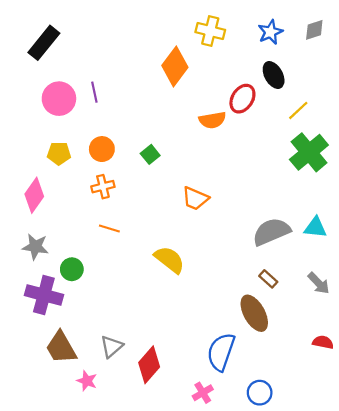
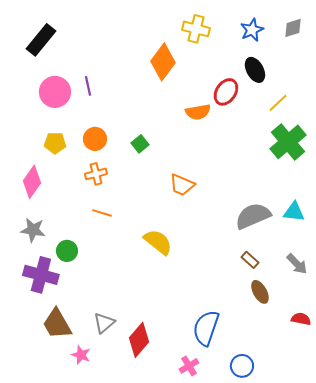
brown ellipse: (254, 313) -> (260, 292), moved, size x0.7

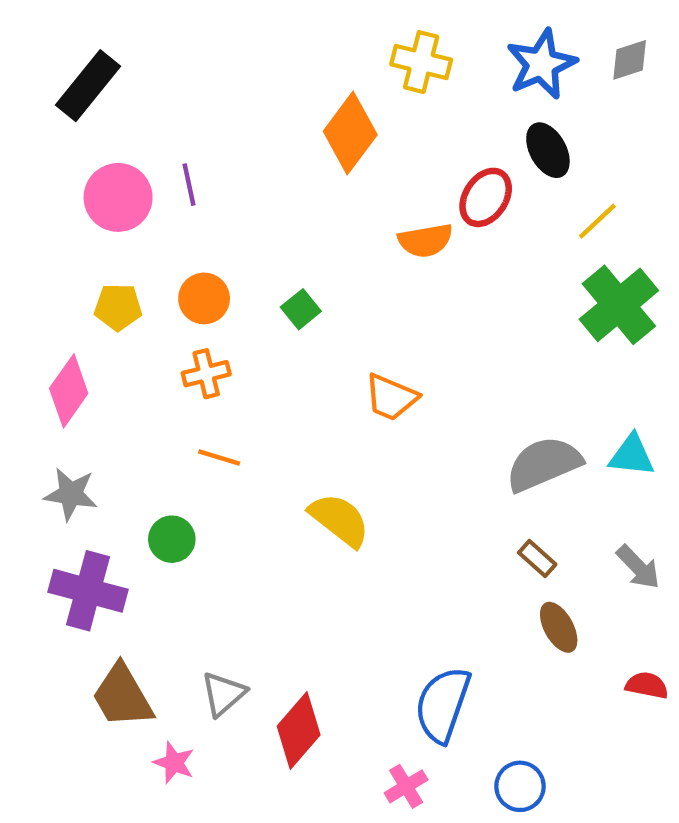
blue star: (252, 30) -> (541, 64), size x1.4
green circle: (67, 251) -> (172, 539), moved

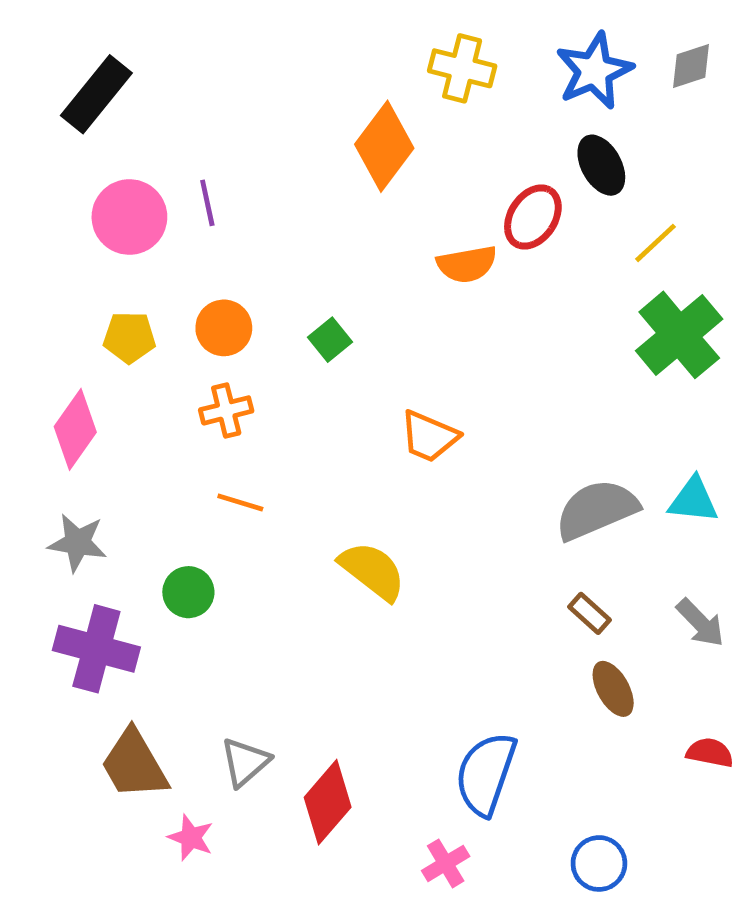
blue circle: (520, 786) -> (599, 863), moved

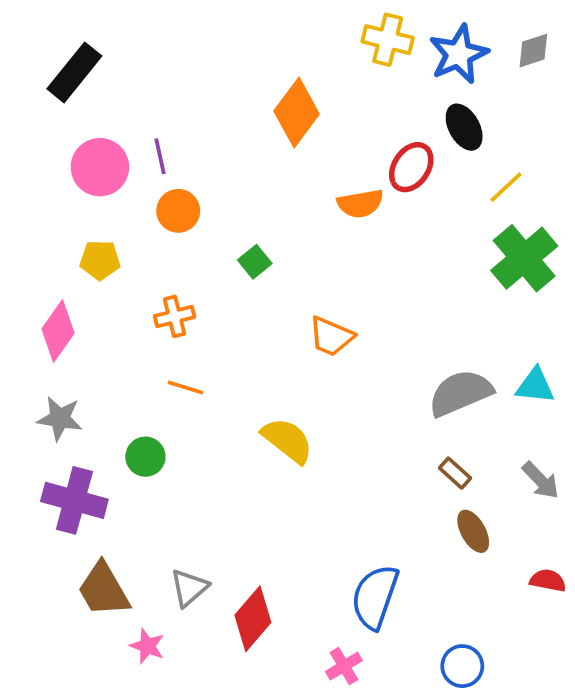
yellow cross: (462, 68) -> (388, 40), moved
orange circle: (224, 328) -> (178, 211), moved

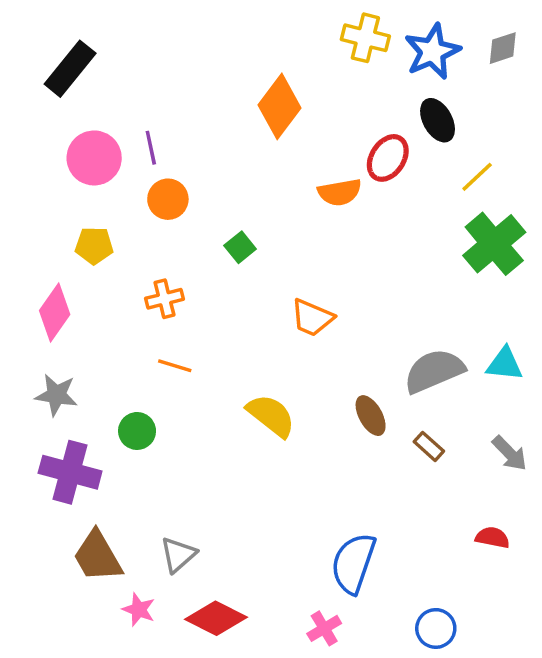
brown ellipse: (473, 531) -> (371, 416), moved
red semicircle: (548, 580) -> (492, 537), moved
red diamond: (253, 619) -> (216, 618), moved, turned 76

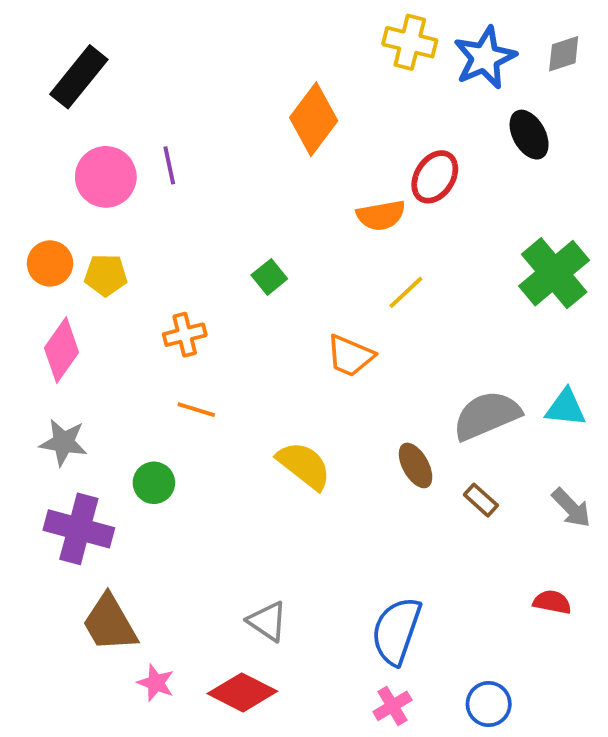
black ellipse: (438, 120) -> (529, 135), moved
yellow line: (477, 177) -> (406, 292), moved
orange circle: (168, 199) -> (50, 263), moved
gray triangle: (178, 555) -> (267, 621), moved, turned -45
pink cross: (324, 628) -> (392, 706), moved

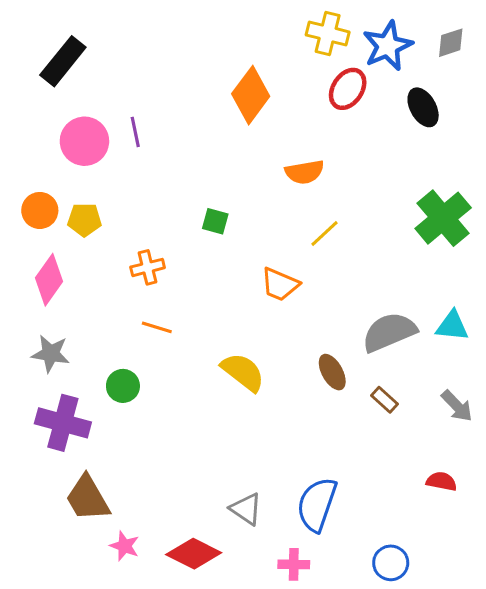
red ellipse: (435, 177) -> (348, 89), moved
green square: (269, 277) -> (215, 221), turned -36
gray triangle: (267, 621) -> (246, 509), moved
pink cross: (392, 706) -> (294, 564), moved, turned 32

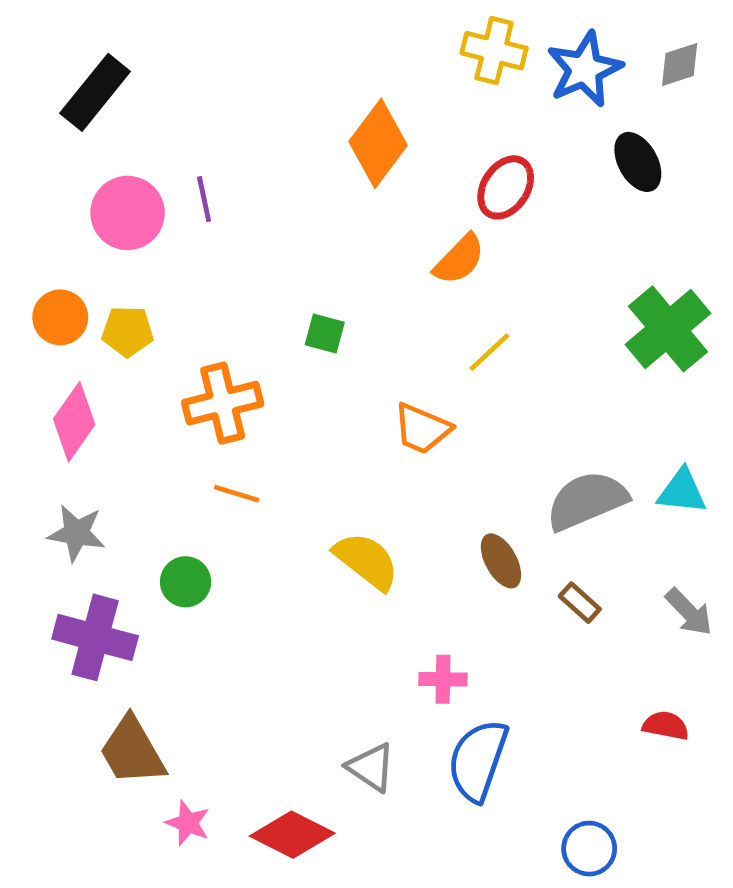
red ellipse: (348, 89) -> (506, 187), moved
orange semicircle: (305, 172) -> (459, 259), turned -36
orange cross: (148, 267) -> (223, 403), size x1.5
pink cross: (294, 564) -> (443, 679), moved

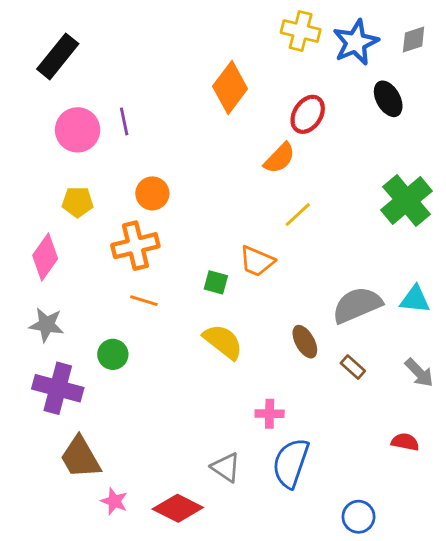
orange circle: (60, 317) -> (152, 193), moved
green square: (325, 334) -> (216, 282), moved

